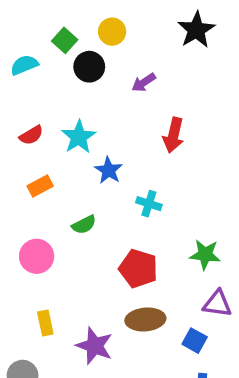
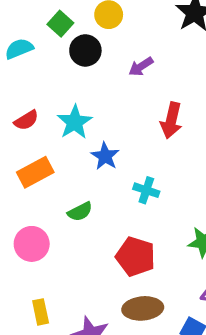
orange rectangle: (40, 186) -> (35, 172), size x1.4

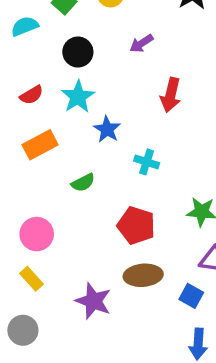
black circle: (85, 50) -> (78, 52), moved
pink circle: (32, 244) -> (37, 234), moved
yellow rectangle: (41, 312) -> (32, 279), moved, turned -30

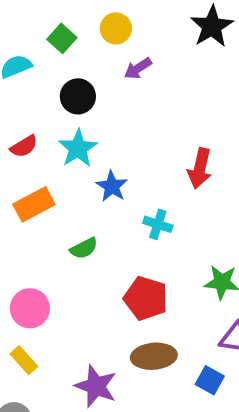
purple arrow: (141, 43) -> (138, 68), moved
red arrow: (171, 95) -> (200, 168), moved

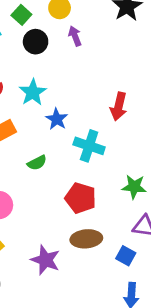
purple arrow: (138, 68) -> (75, 36), turned 102
black circle: (78, 96) -> (36, 42), moved
cyan cross: (158, 224) -> (89, 146), size x1.5

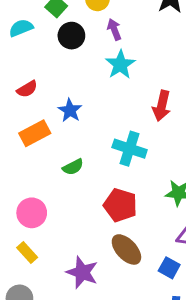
cyan star: (33, 92) -> (120, 65), moved
blue star: (57, 119) -> (70, 110), moved
brown ellipse: (86, 239) -> (126, 249), turned 52

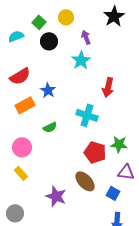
purple arrow: (114, 29) -> (86, 37), moved
red semicircle: (27, 89) -> (20, 76), size x1.5
red pentagon: (120, 205) -> (95, 152), moved
pink circle: (32, 213) -> (22, 147), moved
yellow rectangle: (27, 253) -> (21, 173), moved

